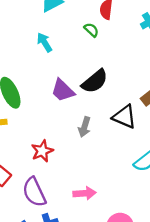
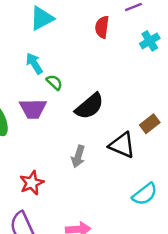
green semicircle: (91, 30) -> (54, 82), moved
purple trapezoid: (63, 90) -> (33, 109), moved, turned -45

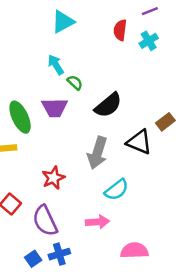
cyan cross: (150, 41) -> (149, 41), moved
gray arrow: (78, 156) -> (97, 153), size x1.5
cyan semicircle: (145, 194) -> (117, 190), moved

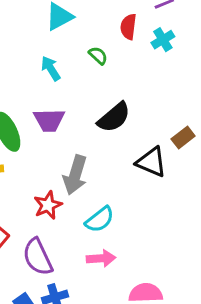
green semicircle: (75, 83) -> (98, 55), moved
gray arrow: (97, 153) -> (75, 175), moved
cyan semicircle: (117, 190) -> (100, 220), moved

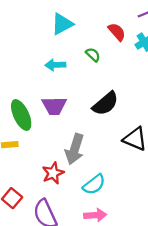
red semicircle: (128, 27) -> (117, 32), turned 132
cyan arrow: (51, 68) -> (55, 65), turned -60

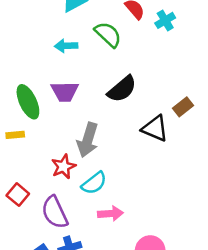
green semicircle: (93, 55) -> (108, 34), size x1.6
cyan semicircle: (94, 184) -> (94, 183), moved

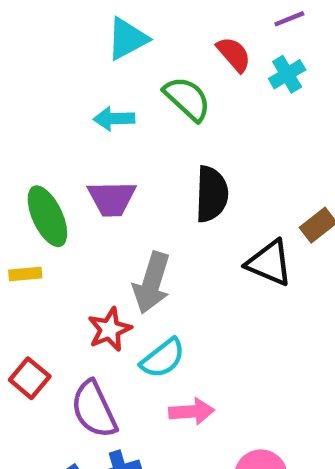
black semicircle: (122, 89) -> (212, 194), turned -48

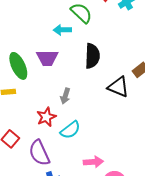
cyan arrow: (114, 119) -> (62, 30), moved
gray arrow: (152, 283) -> (65, 96), size x0.6
pink arrow: (192, 412) -> (93, 162), moved

